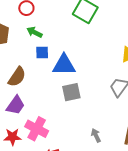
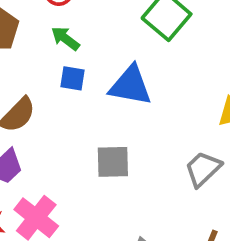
blue triangle: (64, 65) -> (130, 86), moved

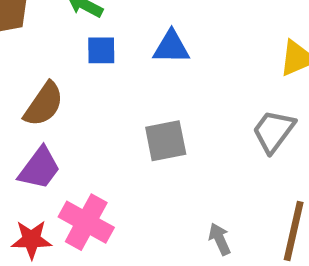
blue triangle: (130, 86) -> (171, 47), size x0.7

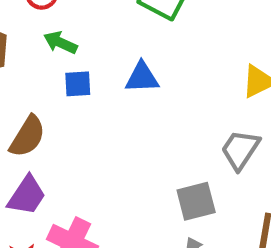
gray square: (166, 141) -> (196, 201), moved

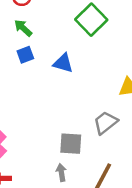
blue square: (78, 84) -> (25, 55), turned -35

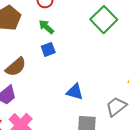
blue triangle: (63, 63) -> (75, 92), moved

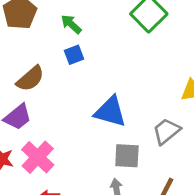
blue triangle: (75, 92) -> (110, 112), size x1.4

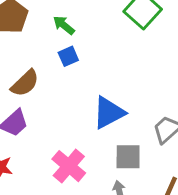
blue triangle: (110, 112) -> (109, 113), turned -40
pink cross: (38, 157) -> (69, 166), moved

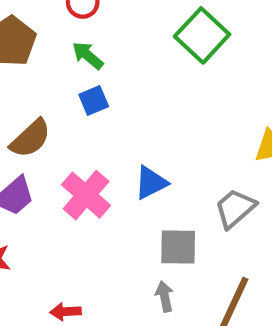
blue triangle: (109, 113) -> (151, 183), size x0.7
pink cross: (69, 166) -> (86, 195), moved

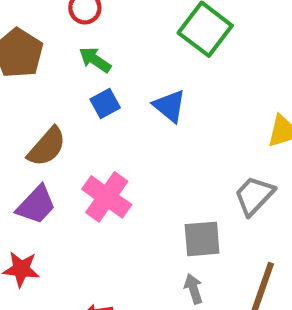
blue triangle: (151, 183) -> (170, 106), moved, turned -48

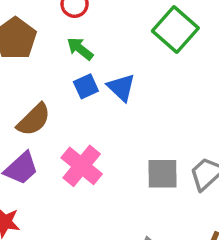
blue triangle: (170, 106) -> (121, 87), moved
gray square: (202, 239) -> (163, 174), moved

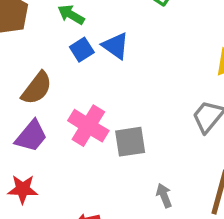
gray square: (163, 174) -> (130, 142), moved

